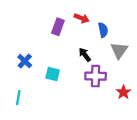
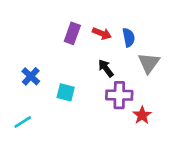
red arrow: (82, 18) -> (102, 33), moved
red star: (123, 92) -> (142, 115), moved
cyan line: (18, 98) -> (23, 122), turned 48

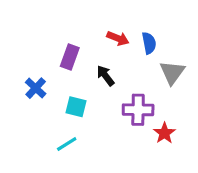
purple rectangle: (72, 33) -> (70, 57), moved
black arrow: (106, 68) -> (105, 76), moved
cyan line: (23, 122) -> (67, 144), moved

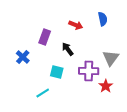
blue semicircle: (149, 43) -> (103, 19), moved
gray triangle: (172, 73) -> (111, 58), moved
cyan square: (76, 107) -> (57, 72), moved

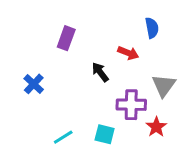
red arrow: (76, 25) -> (128, 53), moved
purple rectangle: (45, 37) -> (66, 38), moved
cyan square: (57, 72) -> (105, 134), moved

